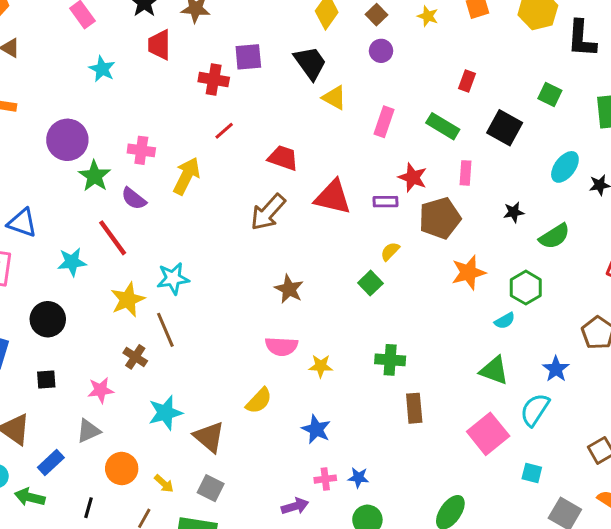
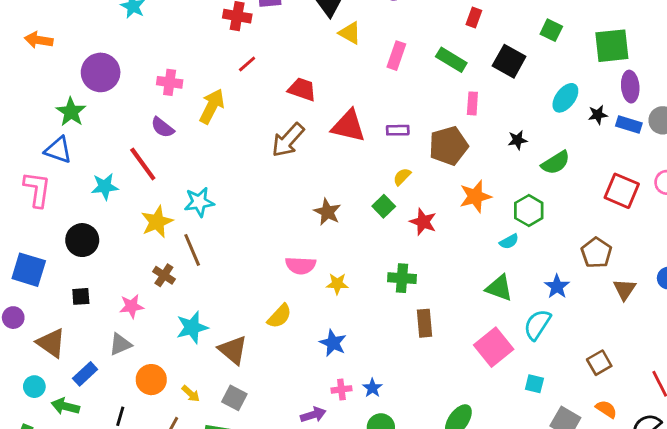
green star: (95, 176) -> (71, 112), moved
red star: (413, 177) -> (423, 222), moved
brown star: (289, 289) -> (327, 212), moved
blue star: (358, 478) -> (372, 388), turned 30

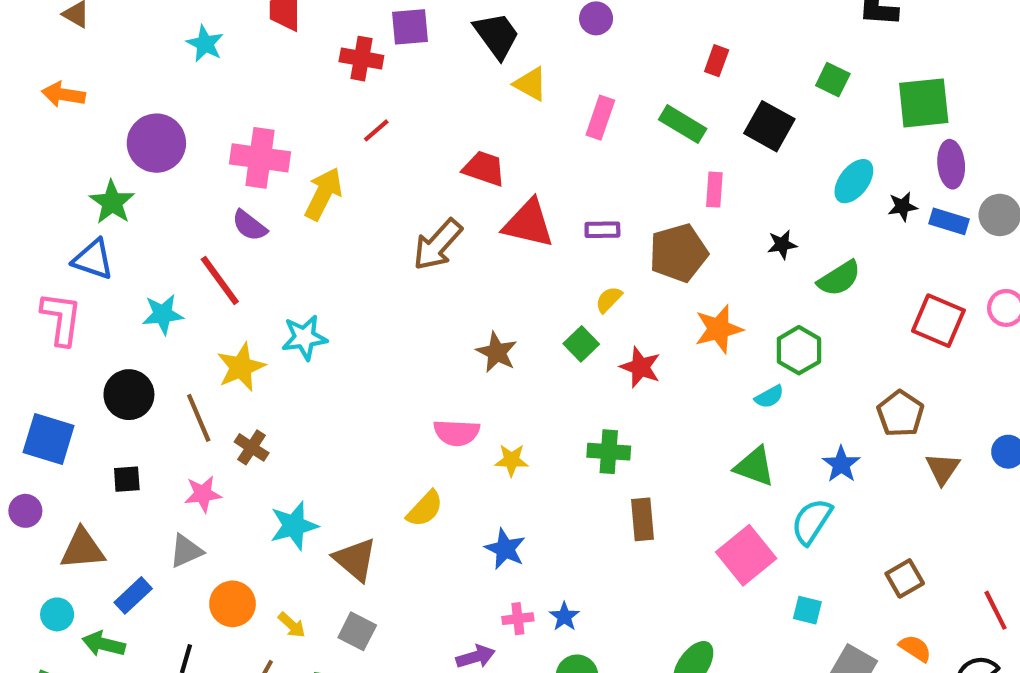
pink cross: (170, 82) -> (260, 158), size x1.5
red trapezoid: (302, 89) -> (484, 168), moved
brown line: (192, 250) -> (199, 418), moved
brown triangle: (51, 343) -> (82, 549), turned -40

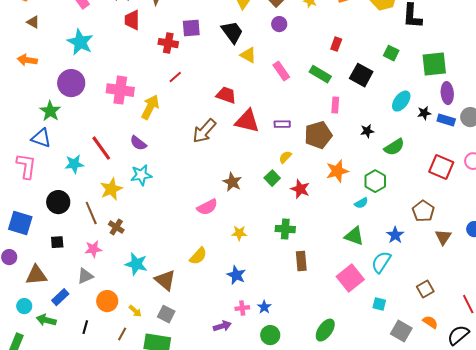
cyan star: (205, 44) -> (80, 42), moved, size x1.5
pink rectangle: (600, 118) -> (281, 71), turned -54
purple semicircle: (249, 226) -> (138, 143), moved
pink semicircle: (457, 433) -> (207, 207), moved, turned -30
cyan star: (294, 526) -> (136, 264), turned 30

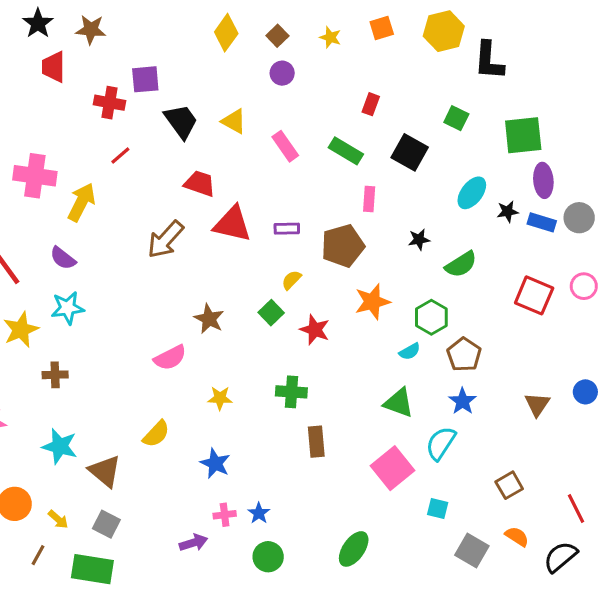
black trapezoid: (232, 32) -> (181, 121), moved
brown pentagon: (423, 211) -> (464, 355), moved
brown cross: (116, 227) -> (55, 375), moved, turned -35

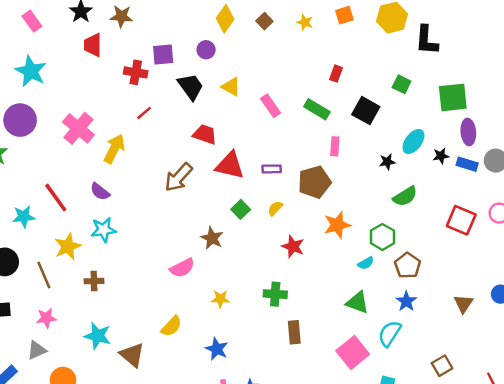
purple circle: (282, 73) -> (206, 50), moved
pink cross: (35, 176) -> (78, 128), turned 32
black star: (419, 239) -> (387, 162), moved
green square: (271, 313) -> (241, 209), moved

